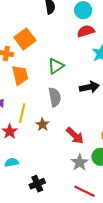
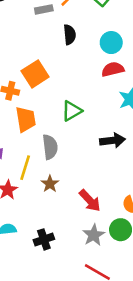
gray semicircle: (55, 97) -> (50, 147), moved
black cross: (37, 184) -> (44, 239), moved

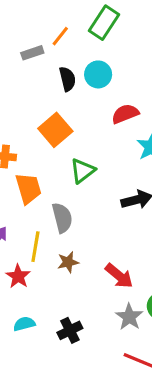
cyan circle: (111, 43) -> (98, 74), moved
orange square: (35, 74) -> (55, 130), moved
brown star: (50, 184) -> (68, 262), turned 30

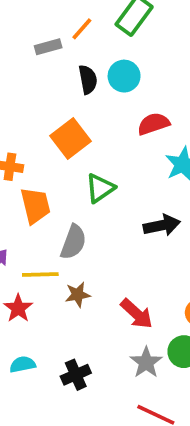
gray semicircle: (62, 218) -> (73, 242), turned 32
yellow line: (35, 247) -> (40, 274), turned 76

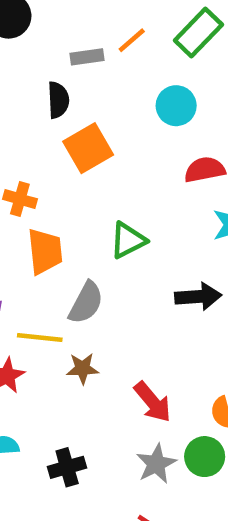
black semicircle: (88, 80) -> (58, 100), moved
orange square: (70, 139) -> (88, 148), moved

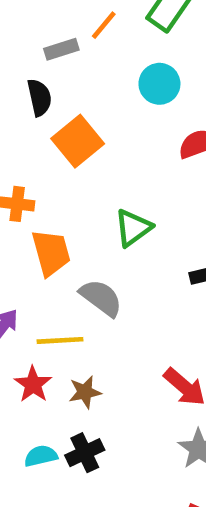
gray semicircle: (86, 303) -> (101, 298), turned -72
brown star: (83, 368) -> (85, 392), moved
black cross: (67, 467) -> (85, 453), moved

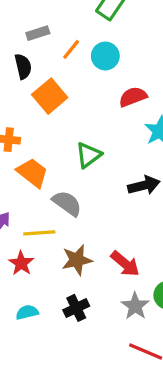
orange line: (104, 25) -> (71, 49), moved
orange trapezoid: (51, 253) -> (32, 173), turned -36
brown star: (85, 392) -> (77, 260), moved, size x1.4
black cross: (85, 453) -> (76, 308), moved

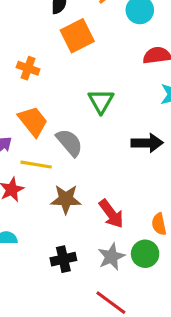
green triangle: (88, 155) -> (101, 101), turned -36
orange trapezoid: (32, 173) -> (33, 121), moved
black cross: (76, 308) -> (63, 259), moved

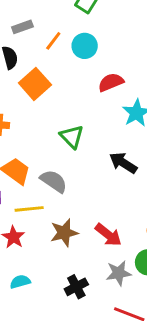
black arrow: (147, 143) -> (123, 163), turned -132
gray star: (111, 257) -> (119, 273), turned 30

